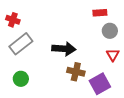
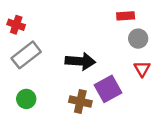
brown cross: (76, 72) -> (80, 101), moved
purple square: (100, 84) -> (108, 89), moved

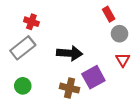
red rectangle: (126, 16) -> (109, 14), turned 64
red cross: (16, 25) -> (31, 22), moved

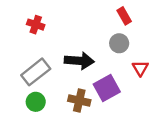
gray circle: (119, 34) -> (119, 43), moved
gray rectangle: (23, 48) -> (36, 72), moved
green circle: (23, 86) -> (36, 102), moved

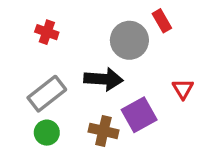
gray circle: (119, 43) -> (129, 40), moved, size x1.5

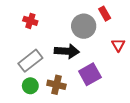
red triangle: (183, 89) -> (118, 45), moved
brown cross: (103, 131) -> (56, 85), moved

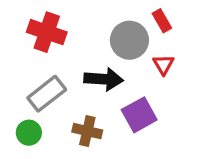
red cross: (30, 21) -> (47, 32), size x1.6
red triangle: (118, 45) -> (164, 65), moved
green circle: (30, 86) -> (29, 133), moved

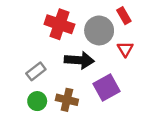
red cross: (47, 32) -> (59, 24), moved
gray rectangle: (47, 94) -> (36, 71), size x0.7
green circle: (29, 133) -> (37, 101), moved

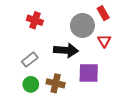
red cross: (59, 24) -> (35, 20), moved, size x0.7
purple square: (107, 87) -> (89, 73), turned 30

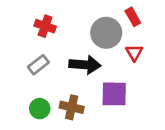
gray rectangle: (30, 60) -> (38, 65), moved

